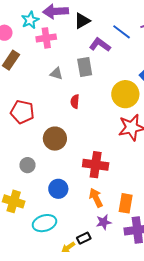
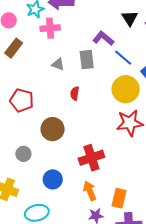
black triangle: (82, 21) -> (130, 18), moved, turned -36
blue line: (122, 32) -> (123, 58), moved
red cross: (96, 165) -> (91, 158), turned -30

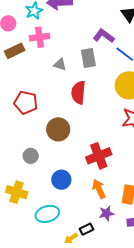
pink cross: (50, 28) -> (39, 37), moved
brown rectangle: (14, 48) -> (15, 51), turned 30
red semicircle: (75, 93) -> (78, 93), size x1.6

